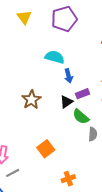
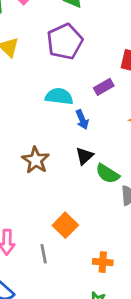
purple rectangle: (82, 94) -> (104, 87), moved
gray line: (13, 173) -> (44, 254), moved, turned -64
orange cross: (68, 179) -> (103, 262), turned 32

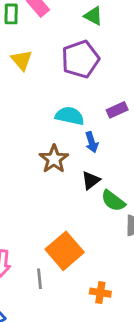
brown star: (36, 160) -> (54, 159), moved
orange square: (65, 225) -> (65, 251), size x1.4

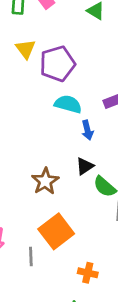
purple pentagon: (80, 59) -> (57, 64), moved
brown star: (54, 159) -> (45, 181), moved

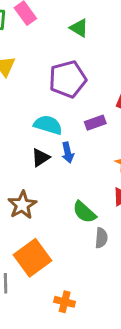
purple pentagon: (57, 64) -> (68, 79), moved
black triangle: (85, 166) -> (41, 158), moved

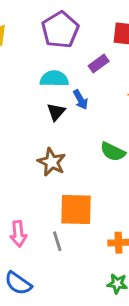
orange square: (33, 258) -> (76, 209), turned -36

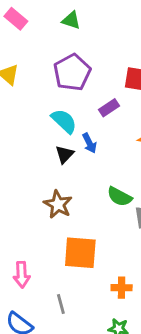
cyan semicircle: (54, 79) -> (64, 121), turned 40
gray line: (57, 241) -> (61, 304), moved

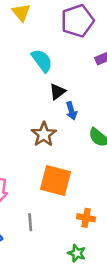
cyan semicircle: (64, 121) -> (42, 61), moved
blue arrow: (89, 143) -> (71, 111), moved

